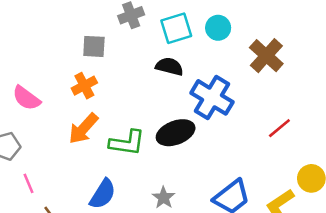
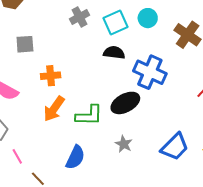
gray square: (94, 46) -> (25, 44), moved
orange cross: (84, 86) -> (51, 76), turned 30
gray star: (164, 198) -> (124, 144), moved

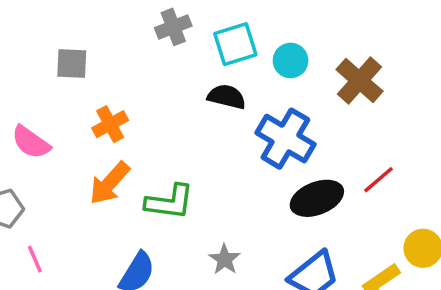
cyan circle: (148, 18) -> (291, 60), moved
orange cross: (51, 76) -> (110, 124), turned -30
black ellipse: (125, 103) -> (317, 198), moved

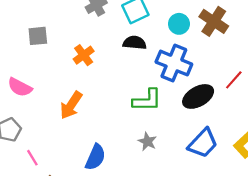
cyan circle: (291, 60) -> (179, 24), moved
orange cross: (110, 124) -> (84, 55), moved
green L-shape: (170, 202) -> (147, 100), moved

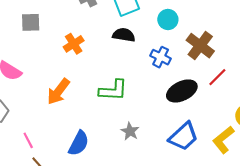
brown cross: (214, 21) -> (200, 46), moved
blue cross: (174, 63) -> (161, 57), size x0.6
green L-shape: (147, 100) -> (113, 90), moved
pink line: (32, 158) -> (28, 140), moved

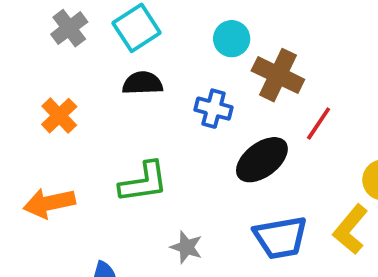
cyan circle: (168, 19) -> (232, 39), moved
orange arrow: (58, 91) -> (49, 203), turned 52
blue trapezoid: (184, 136) -> (281, 237), turned 44

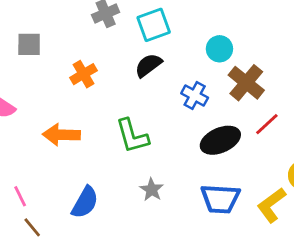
black semicircle: (143, 83) -> (148, 65), turned -48
green L-shape: (144, 182) -> (132, 136), turned 69

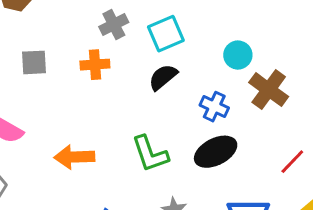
orange cross: (83, 74) -> (95, 65), moved, turned 30
red line: (267, 124) -> (292, 162), moved
black ellipse: (220, 140) -> (216, 152), moved

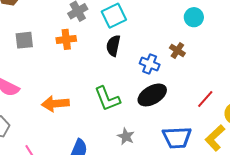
cyan circle: (238, 55) -> (194, 17), moved
black semicircle: (163, 77) -> (113, 46), turned -35
brown cross: (269, 90) -> (177, 51), moved, size x0.6

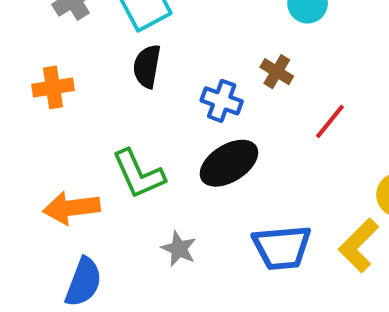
orange cross: (66, 39) -> (53, 87), moved
red line: (205, 99) -> (330, 121), moved
orange arrow: (55, 104) -> (71, 208), moved

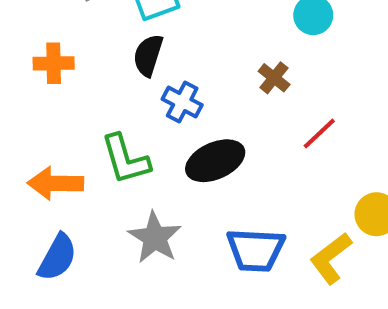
blue cross: (222, 101) -> (182, 102), moved
gray star: (179, 249) -> (155, 238), size x1.5

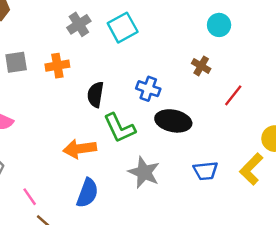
black semicircle: (148, 55) -> (95, 95), moved
orange cross: (54, 63) -> (57, 66), moved
black ellipse: (215, 161) -> (173, 121), turned 44
blue trapezoid: (256, 250) -> (206, 171), size x0.7

